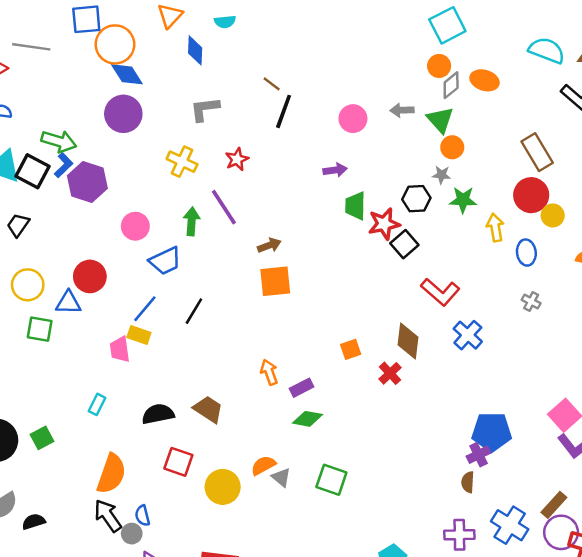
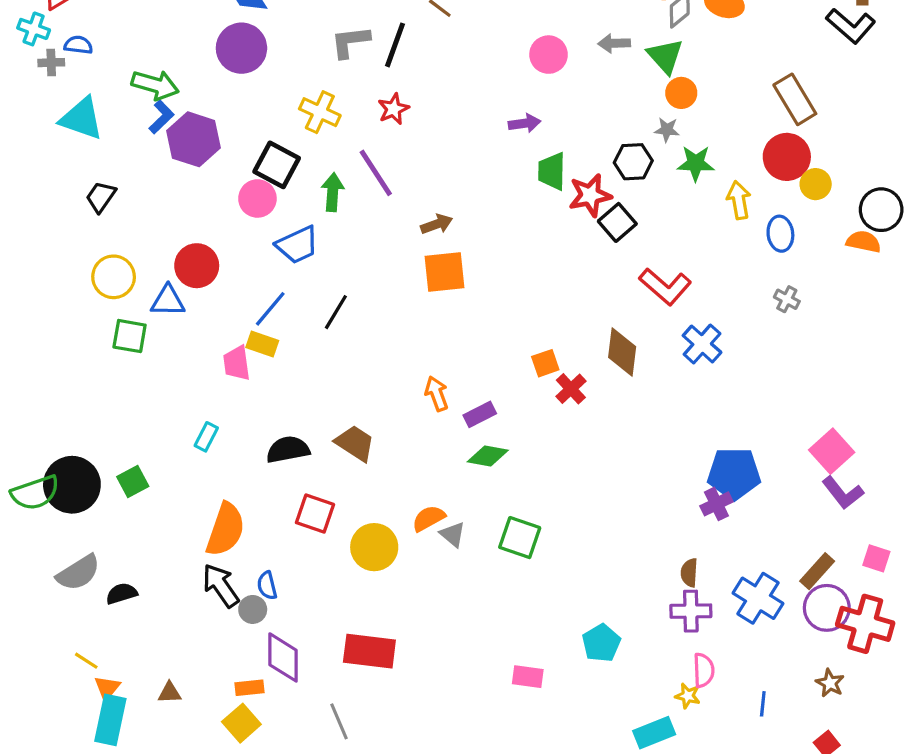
black line: (284, 111) -> (395, 45), moved
black square: (32, 171) -> (277, 165), moved
red cross: (390, 373) -> (571, 389), moved
brown semicircle: (468, 482) -> (689, 573), moved

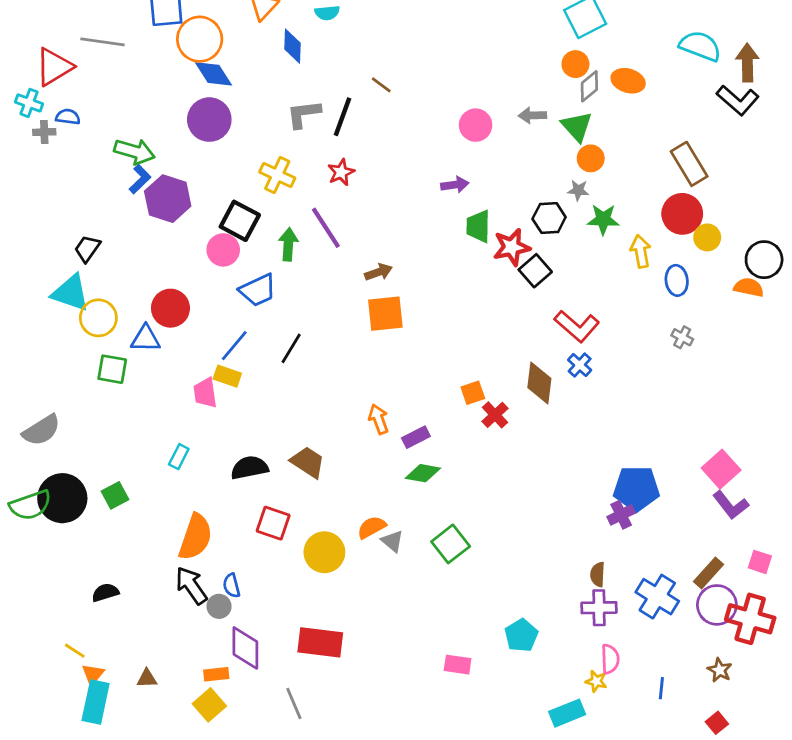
cyan triangle: (82, 119) -> (71, 293), moved
blue cross: (702, 344) -> (580, 365), moved, size x0.7
green square: (520, 538) -> (451, 544), turned 33
gray semicircle: (78, 573) -> (42, 430), moved

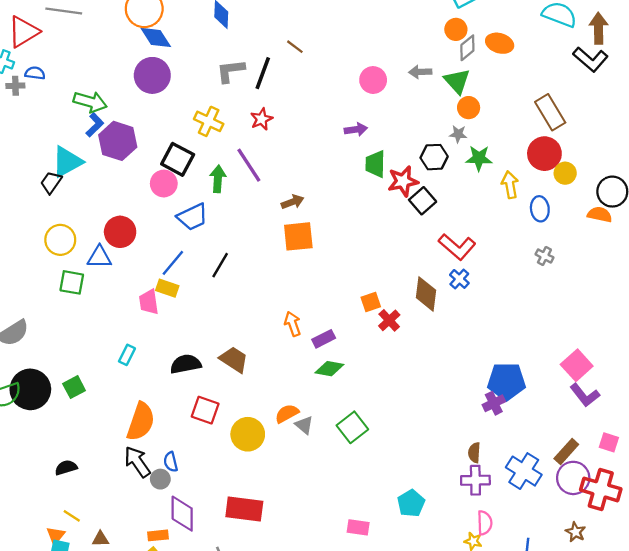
cyan triangle: (71, 293) -> (67, 162), moved, turned -48
yellow line: (75, 651) -> (72, 516), moved

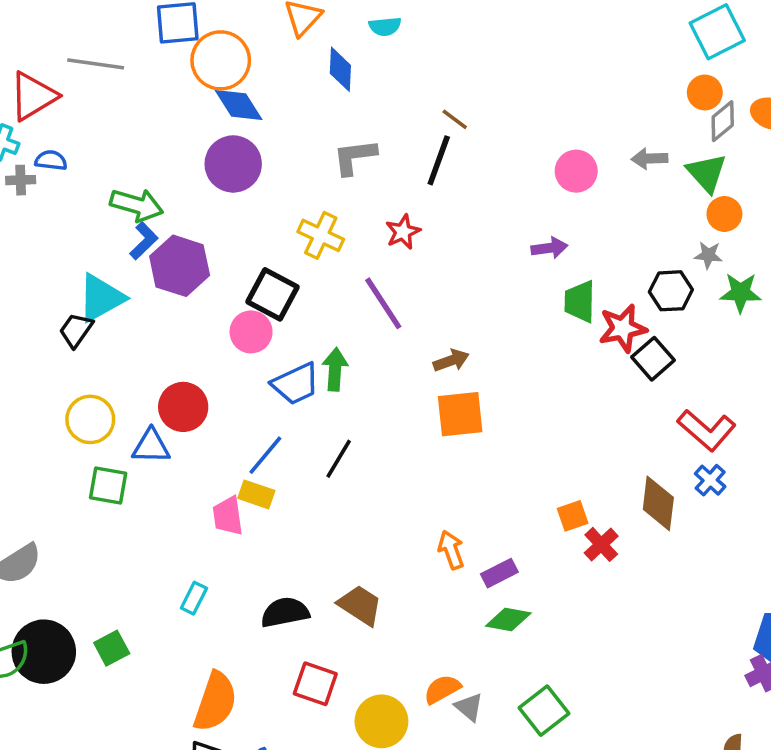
black line: (263, 73) -> (439, 160), moved
green arrow: (218, 179) -> (335, 369), moved

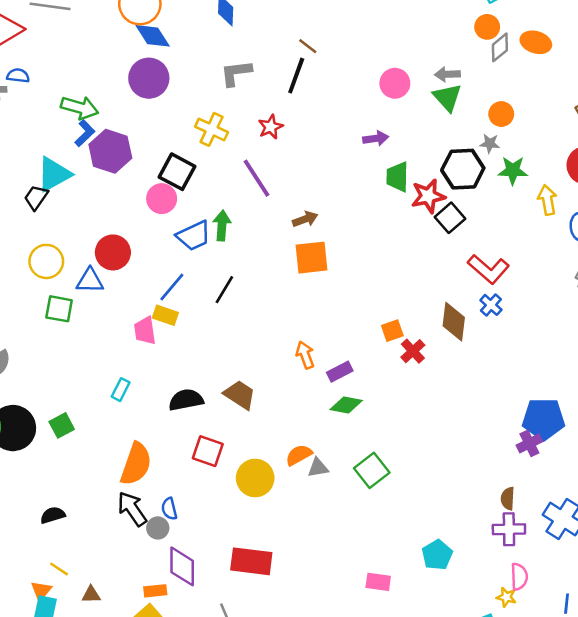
green triangle: (707, 173) -> (447, 97), moved
black hexagon: (671, 291) -> (463, 169), size x1.4
gray triangle: (469, 707) -> (318, 468), turned -50

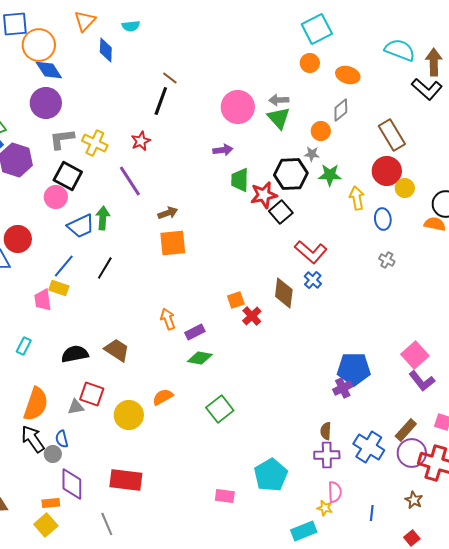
gray diamond: (500, 47) -> (341, 110), moved
gray L-shape: (236, 73) -> (62, 139), moved
pink circle: (395, 83) -> (238, 107), size x1.4
gray triangle: (318, 468) -> (76, 407), moved
cyan pentagon: (437, 555) -> (271, 475), size x1.4

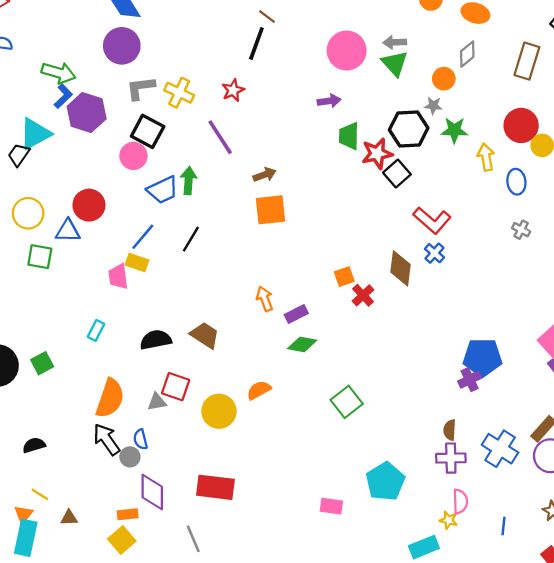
brown rectangle: (392, 135) -> (527, 61), moved, turned 48
green square: (220, 409) -> (347, 402), moved

